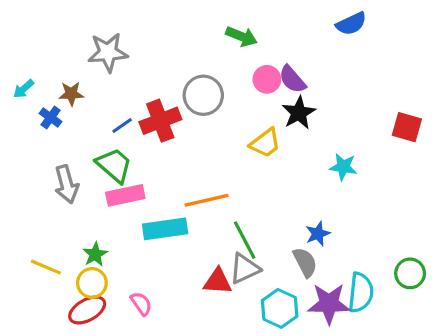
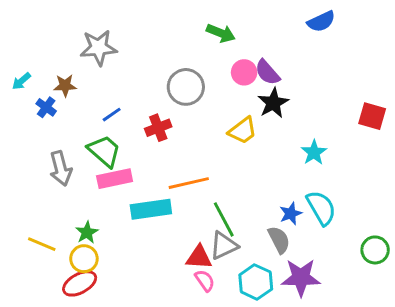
red cross: (160, 121) -> (158, 128), moved, size x0.7
cyan star: (343, 167) -> (314, 152), turned 30
cyan semicircle: (361, 292) -> (321, 208), moved, turned -36
pink semicircle: (141, 304) -> (205, 281), moved

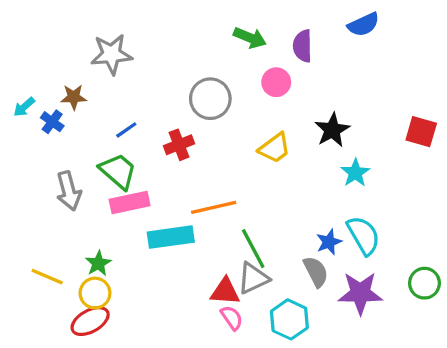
purple semicircle: (267, 72) -> (303, 46), moved, turned 40
cyan arrow: (21, 81) -> (24, 107), moved
black star: (273, 103) -> (332, 130), moved
purple star: (301, 278) -> (360, 293), moved

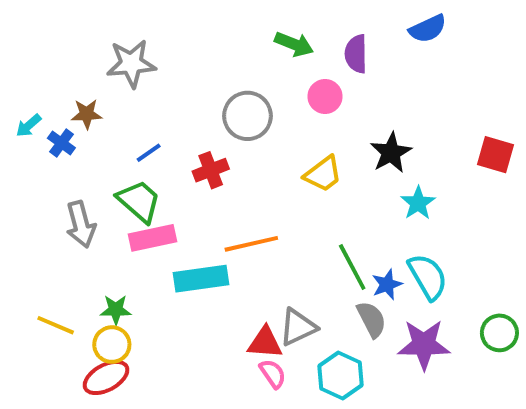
green line: (253, 249) -> (352, 267), moved
green star: (98, 263) -> (116, 310), turned 30

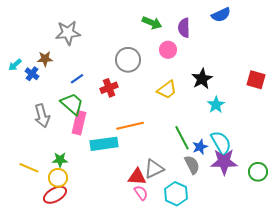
pink rectangle: (153, 238) -> (79, 123), turned -65
purple star: (424, 345) -> (224, 162), moved

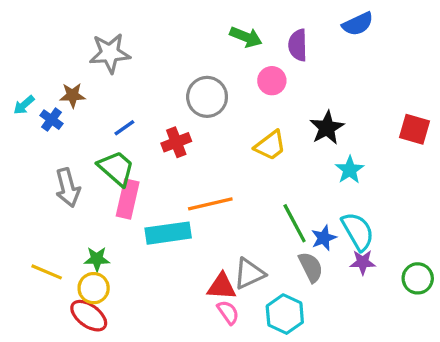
purple star: (224, 162) -> (363, 262), size x0.6
red ellipse: (55, 195) -> (89, 316), turned 65

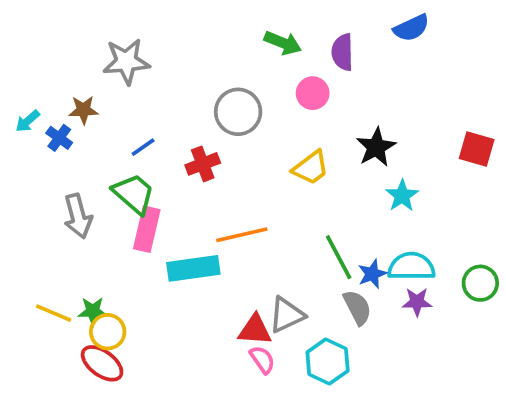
cyan semicircle: (358, 231) -> (411, 266), turned -60
green star: (97, 259) -> (93, 311), moved
green circle: (418, 278) -> (480, 283), moved

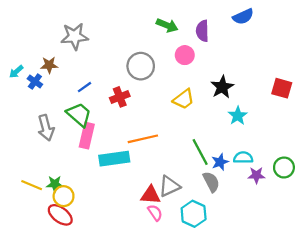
cyan semicircle: (411, 266) -> (243, 158), size x0.7
purple star: (417, 302) -> (256, 175), moved

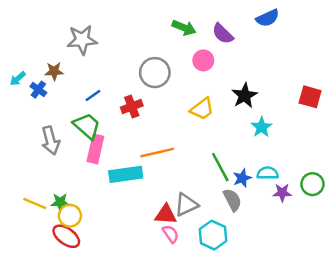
purple semicircle: (202, 31) -> (223, 34), turned -45

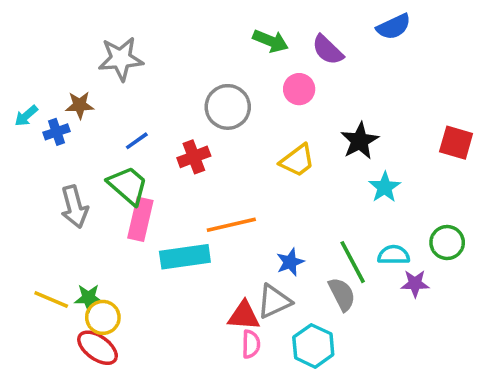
blue cross: (38, 90) -> (56, 132), turned 35
green line: (220, 167) -> (353, 262), moved
blue star: (242, 178) -> (290, 262), moved
green circle: (312, 184) -> (447, 242), moved
pink semicircle: (171, 234) -> (251, 344), turned 36

